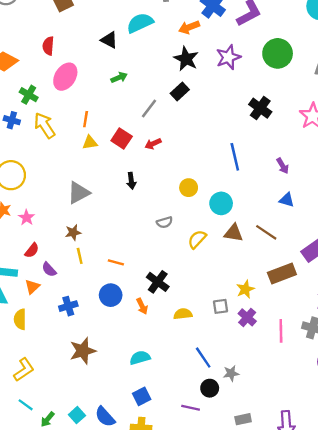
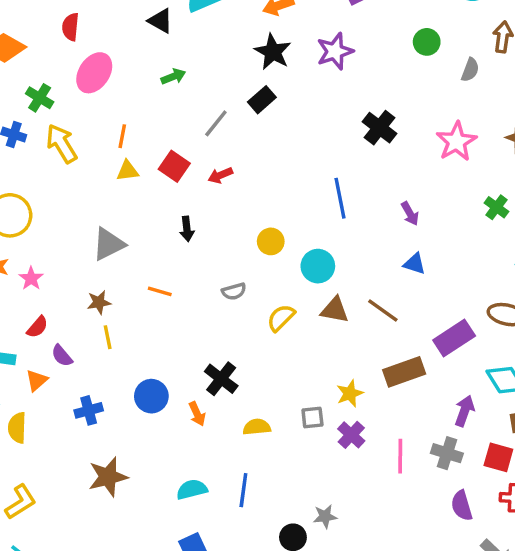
green circle: (278, 53) -> (427, 42), moved, size x0.6
orange line: (116, 262) -> (160, 291), moved
blue line: (203, 358) -> (243, 490), moved, turned 40

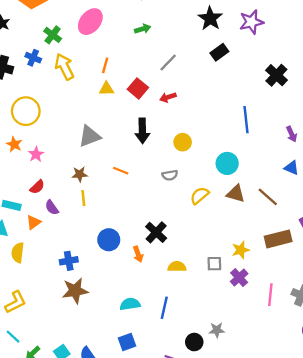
black rectangle: (262, 100) -> (219, 52), moved
black arrow: (187, 229) -> (142, 131), size x1.5
yellow circle: (271, 241) -> (183, 142), moved
blue cross: (89, 410) -> (69, 261), moved

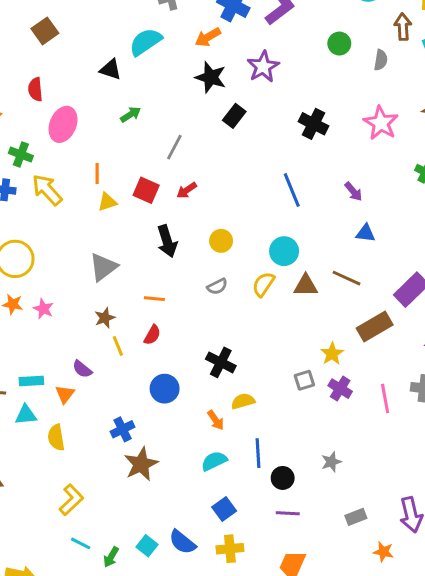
red semicircle: (37, 187) -> (152, 335), moved
yellow semicircle: (200, 196) -> (263, 284), moved
orange arrow: (138, 254) -> (216, 420), moved
yellow semicircle: (177, 267) -> (243, 401), moved
black circle: (194, 342) -> (283, 478), moved

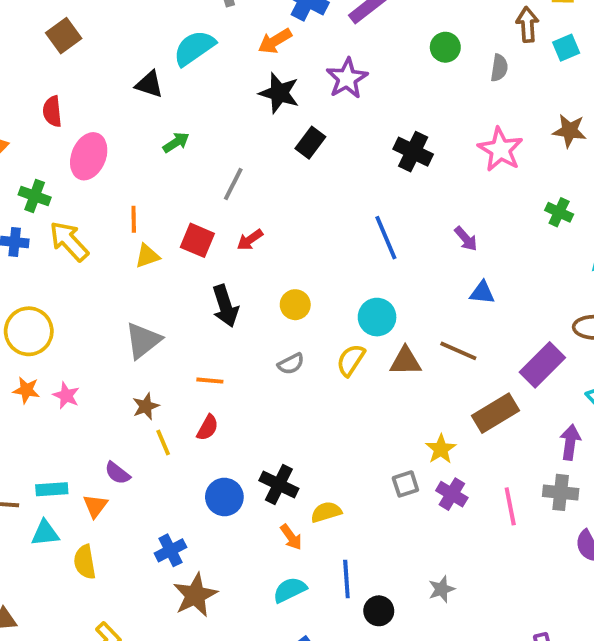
black cross: (221, 362) -> (279, 484), moved

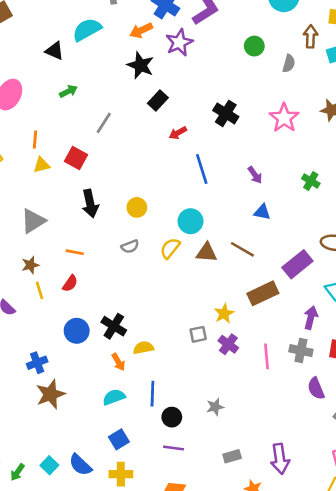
purple star: (347, 78) -> (179, 42), moved
green cross: (559, 212) -> (311, 181), moved
red arrow: (250, 240) -> (178, 133), moved

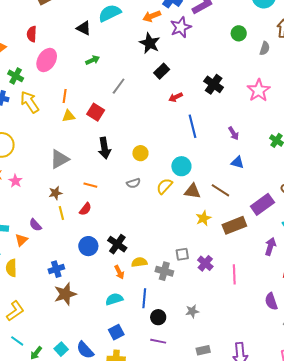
yellow star: (224, 314) -> (203, 218), moved
gray cross: (301, 351) -> (164, 271), moved

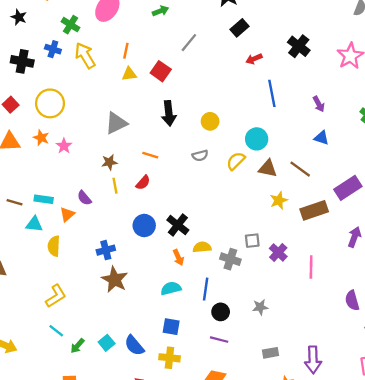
brown star: (65, 294) -> (115, 280), turned -30
blue square: (116, 332) -> (171, 327), turned 35

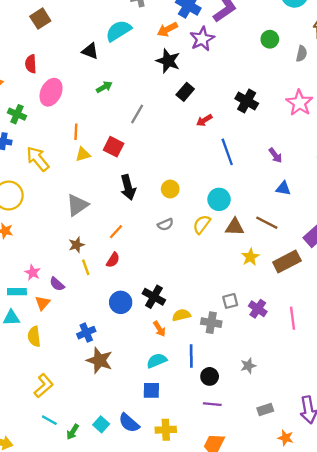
yellow arrow: (85, 55) -> (38, 159), moved
pink star: (64, 146) -> (33, 272), moved
orange line: (150, 155) -> (116, 232), turned -56
blue square: (171, 327) -> (151, 390), moved

